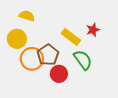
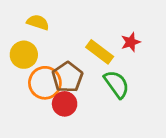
red circle: (59, 74) -> (65, 104), moved

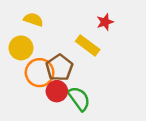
red star: (131, 42) -> (105, 22), moved
green semicircle: (117, 84) -> (79, 99), moved

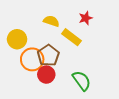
yellow semicircle: (33, 20) -> (51, 21), moved
green semicircle: (79, 99) -> (82, 81), moved

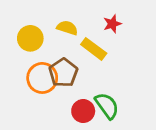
yellow circle: (17, 39) -> (30, 38), moved
red circle: (46, 75) -> (83, 111), moved

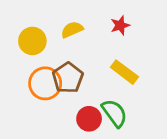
yellow semicircle: (67, 28) -> (72, 30), turned -42
yellow rectangle: (94, 49) -> (124, 72), moved

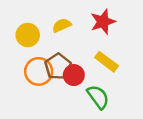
red star: (120, 25) -> (103, 22), size x1.5
red circle: (89, 119) -> (74, 75), moved

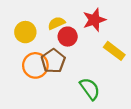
yellow rectangle: (107, 62) -> (114, 51), moved
red circle: (74, 75) -> (68, 37), moved

